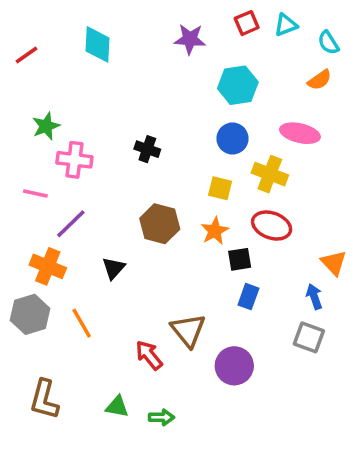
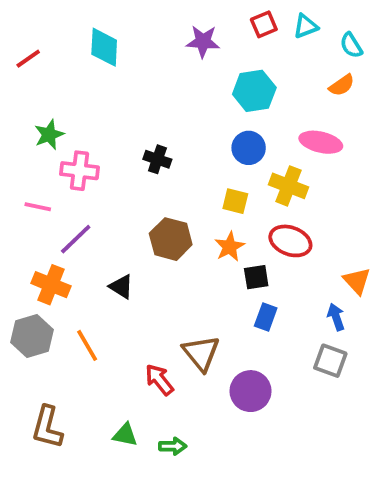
black triangle: (114, 268) -> (121, 287), turned -40

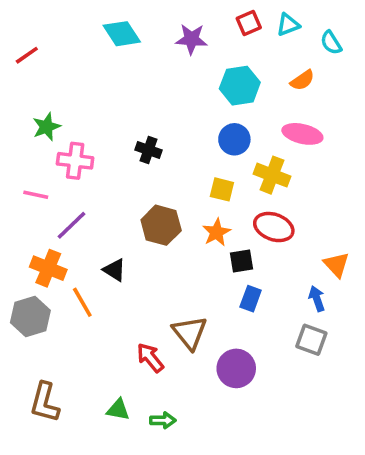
cyan diamond: (104, 47) -> (122, 34), moved, turned -36
orange semicircle: (342, 85) -> (302, 80), moved
orange line: (87, 345) -> (82, 302), moved

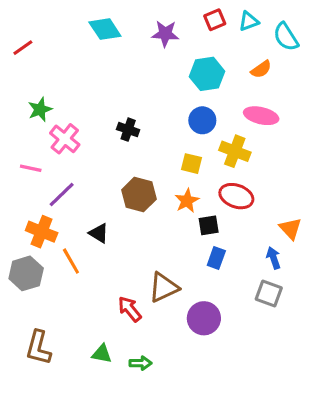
cyan semicircle: (331, 43) -> (286, 37), size x1.4
pink cross: (75, 161) -> (65, 139), turned 32
brown triangle: (190, 333) -> (164, 287), turned 44

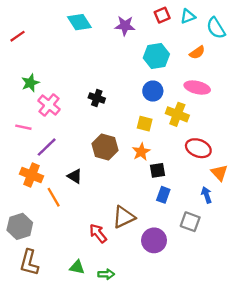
red ellipse: (236, 196) -> (198, 148), moved
gray hexagon: (26, 273) -> (20, 226), moved
gray square: (269, 294) -> (190, 222), moved

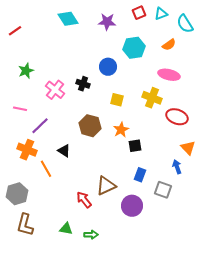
blue circle: (153, 91) -> (108, 67), moved
pink cross: (49, 105) -> (55, 90), moved
yellow square: (145, 124) -> (117, 100), moved
red ellipse: (198, 148) -> (177, 117), moved
blue rectangle: (163, 195) -> (140, 175), moved

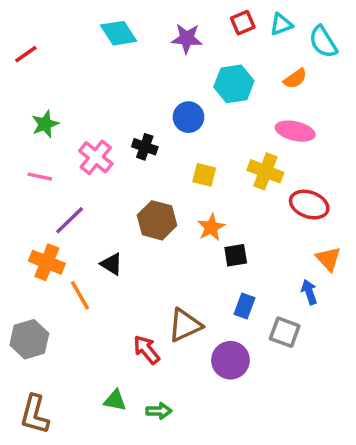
pink line: (20, 109) -> (40, 177), moved
brown L-shape: (25, 225) -> (35, 414), moved

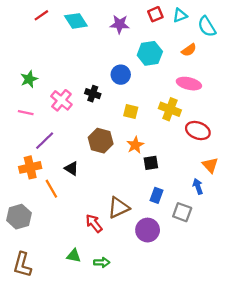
red line: (26, 54) -> (41, 15), moved
orange cross: (47, 262) -> (30, 167), turned -35

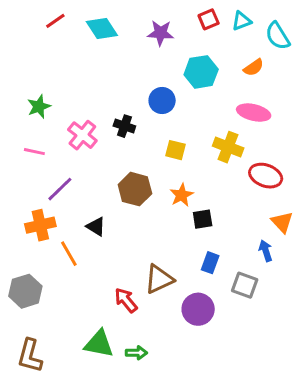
green triangle: (74, 256) -> (99, 344), size x1.5

